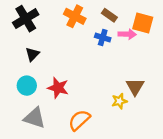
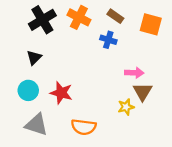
black cross: (26, 19) -> (42, 20), moved
pink arrow: (127, 34) -> (134, 73), moved
orange semicircle: (79, 120) -> (84, 127), turned -130

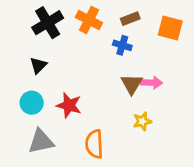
brown rectangle: (115, 16) -> (130, 19), turned -56
brown triangle: (142, 92) -> (132, 84), moved
gray triangle: (36, 125) -> (41, 141), turned -30
orange semicircle: (84, 127) -> (94, 144), turned 80

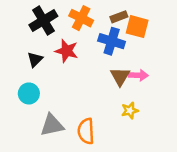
orange square: (170, 28) -> (137, 27), moved
blue cross: (122, 45) -> (112, 41), size x1.5
red star: (69, 105) -> (67, 51), moved
gray triangle: (41, 141) -> (52, 125), moved

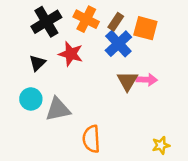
brown rectangle: (119, 17) -> (116, 22), moved, turned -35
blue cross: (112, 41) -> (118, 44), turned 30
yellow star: (130, 111) -> (161, 145), moved
gray triangle: (52, 125) -> (58, 109), moved

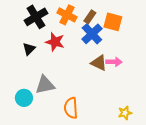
brown triangle: (127, 81) -> (99, 63), turned -36
cyan circle: (31, 99) -> (24, 98), moved

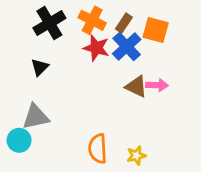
red star: (55, 42) -> (96, 48), moved
gray triangle: (45, 85) -> (36, 117), moved
cyan circle: (24, 98) -> (19, 140), moved
yellow star: (125, 113) -> (136, 155), moved

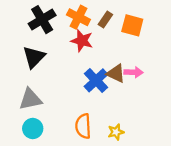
blue cross: (127, 47) -> (96, 80), moved
black triangle: (40, 67) -> (34, 57), size x1.5
cyan circle: (19, 140) -> (33, 128), moved

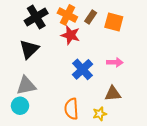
brown triangle: (116, 73) -> (113, 94), moved, turned -30
cyan circle: (33, 128) -> (20, 106), moved

